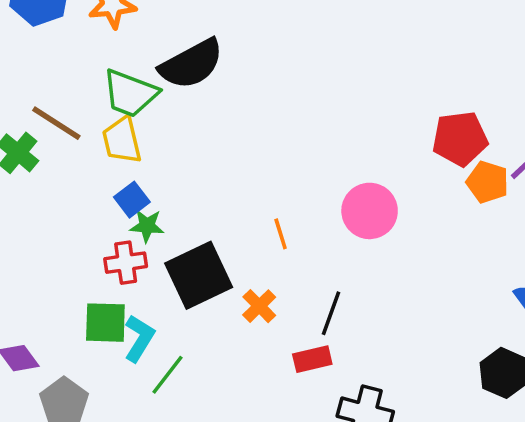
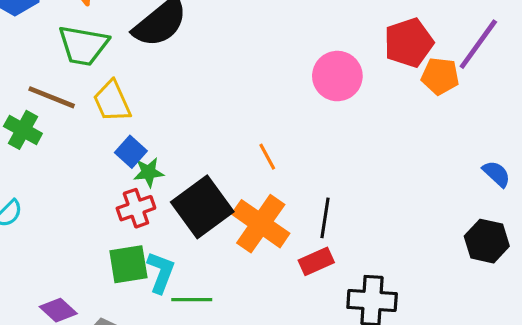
green trapezoid: (130, 93) -> (83, 45), moved
pink circle: (370, 211) -> (337, 76), moved
orange cross: (259, 306) -> (261, 224), size x1.8
green line: (167, 375) -> (192, 300), turned 63

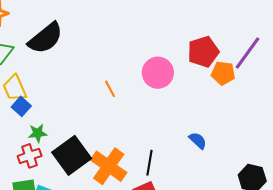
blue square: (131, 152) -> (21, 106), moved
orange line: (267, 157) -> (110, 89), moved
blue semicircle: (496, 174) -> (198, 141), moved

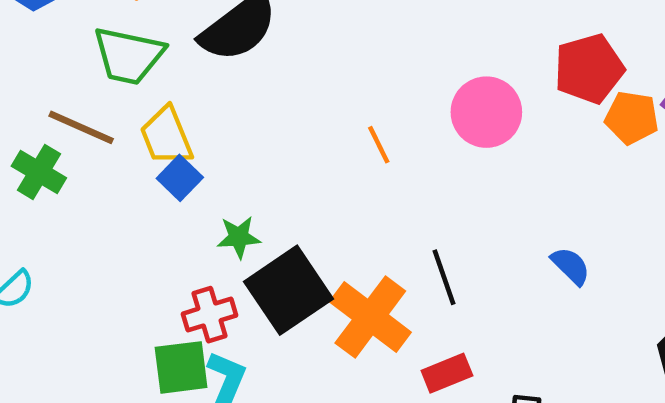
green star: (38, 133) -> (239, 237), moved
red cross: (30, 156) -> (209, 315), moved
black line: (150, 163) -> (444, 277), moved, turned -30

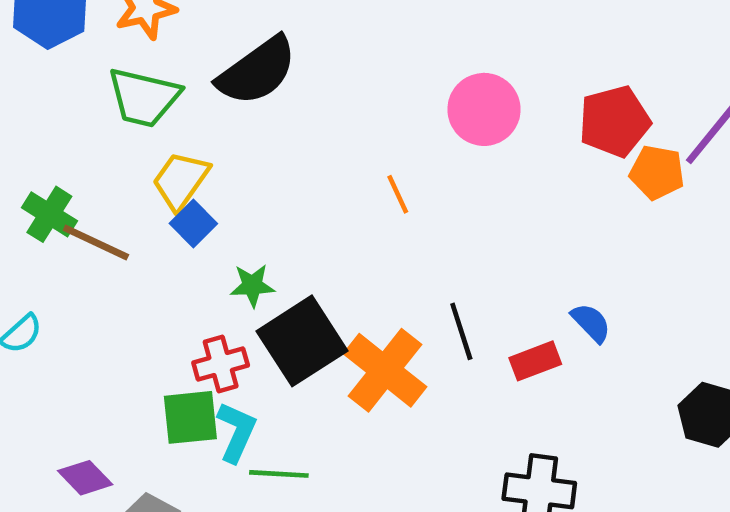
pink circle: (486, 112) -> (484, 109), moved
brown line: (81, 127) -> (96, 242), moved
yellow trapezoid: (166, 136) -> (181, 181), turned 56
red rectangle: (447, 373) -> (535, 361), moved

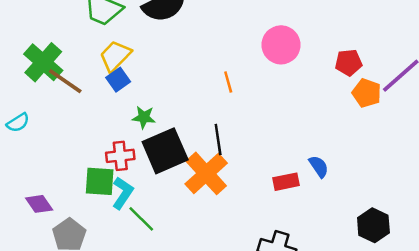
red pentagon: (614, 121) -> (349, 62), size x0.7
green cross: (49, 214) -> (43, 62), size x1.4
black line: (461, 331) -> (218, 140), moved
green line: (279, 474) -> (141, 219), turned 32

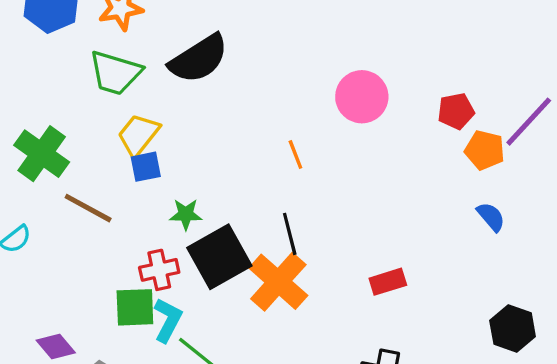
blue square: (118, 80) -> (146, 167), turned 30
brown line: (65, 81) -> (88, 208), moved
blue semicircle: (319, 166) -> (491, 217), moved

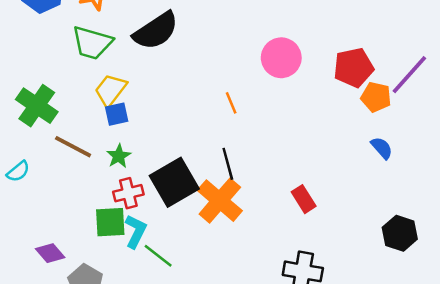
red pentagon: (456, 111) -> (354, 68), size x1.4
green star: (186, 214) -> (119, 156), moved, turned -30
red rectangle: (388, 282) -> (304, 199), turned 76

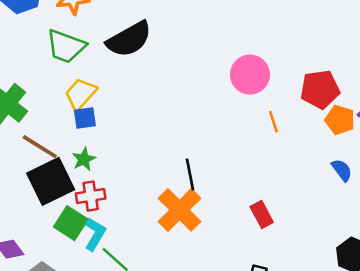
orange line: (231, 103) -> (273, 122), moved
black square: (174, 182) -> (51, 181), moved
green square: (110, 222) -> (71, 223), turned 32

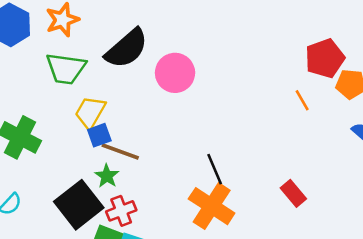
pink circle: (250, 75) -> (175, 73), moved
orange line: (273, 122) -> (302, 100), moved
brown line: (40, 147) -> (120, 152), moved

